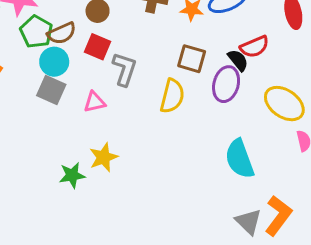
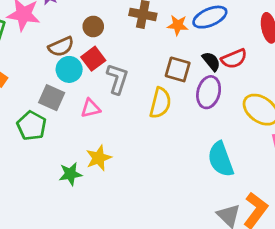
green pentagon: (36, 32) -> (32, 126), moved
red square: (98, 47) -> (93, 59), turned 30
black semicircle: (238, 60) -> (211, 61), moved
cyan circle: (54, 62) -> (69, 69), moved

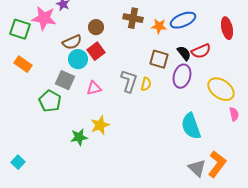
gray L-shape: (117, 79) -> (129, 81), moved
yellow semicircle: (160, 103) -> (146, 84), size x0.6

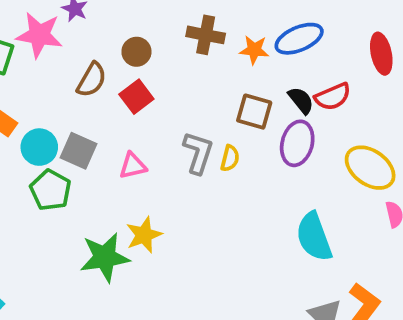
brown semicircle: (72, 42) -> (92, 80), turned -36
cyan circle: (78, 59) -> (39, 147), moved
green star: (79, 137) -> (105, 257), size x1.5

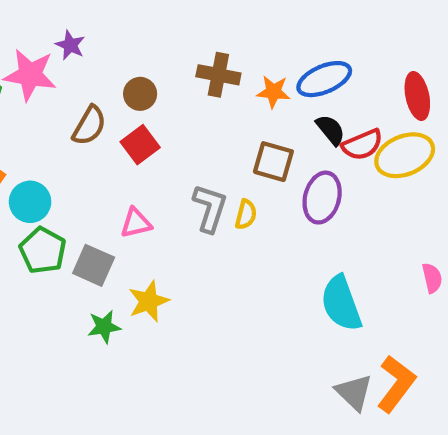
black semicircle: (301, 100) -> (331, 130), moved
gray square: (79, 151) -> (94, 265), moved
yellow ellipse: (370, 168) -> (405, 155), moved, turned -57
green star: (105, 257) -> (104, 327), size x0.6

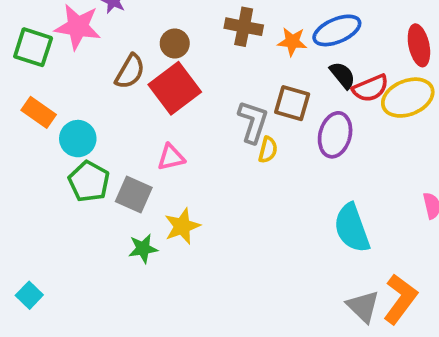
red square: (140, 145) -> (175, 88), size x1.5
gray L-shape: (210, 208) -> (253, 122), moved

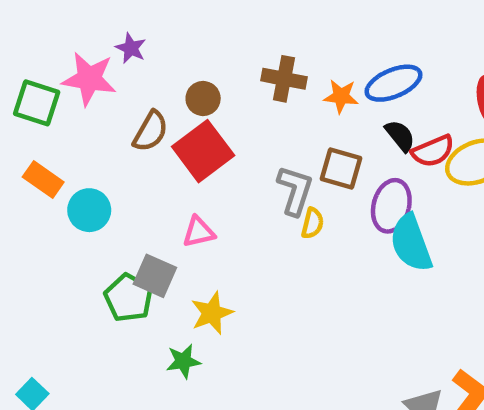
green pentagon: (89, 181) -> (129, 298), moved
cyan semicircle: (352, 228) -> (411, 243), moved
green star: (143, 249) -> (183, 361), moved

